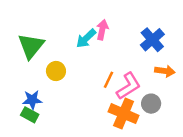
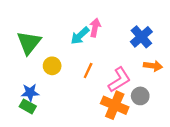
orange line: (109, 80) -> (88, 70), moved

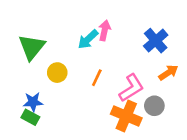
orange arrow: (153, 66) -> (168, 73), turned -42

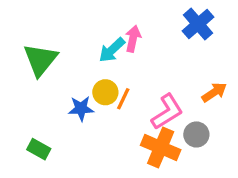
blue cross: (156, 41) -> (198, 24), moved
yellow circle: (57, 73) -> (105, 92), moved
blue star: (33, 102) -> (81, 108), moved

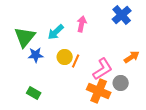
cyan arrow: (112, 50) -> (56, 32), moved
blue star: (81, 108) -> (36, 55), moved
green rectangle: (39, 149) -> (34, 93), moved

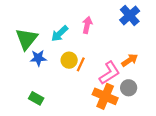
orange arrow: (132, 57) -> (130, 60), moved

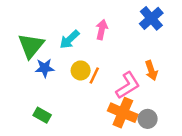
orange arrow: (130, 60) -> (151, 70), turned 105
gray circle: (129, 88) -> (148, 119), moved

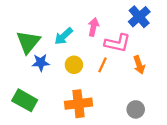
orange line: (94, 75) -> (103, 65), moved
pink L-shape: (128, 85) -> (117, 43), moved, turned 45
orange cross: (123, 113) -> (78, 104), moved, turned -30
green rectangle: (42, 115) -> (25, 100), moved, size x1.5

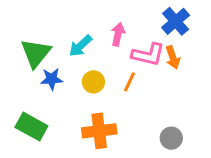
orange arrow: (139, 65) -> (173, 57), moved

